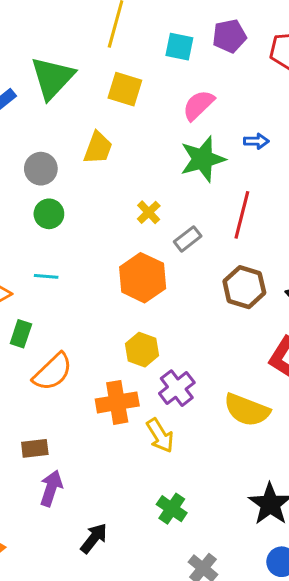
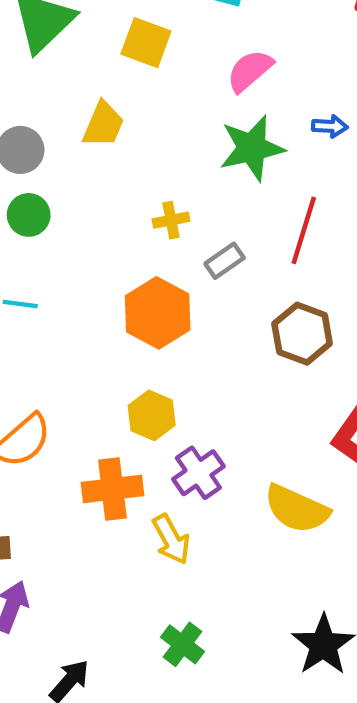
yellow cross: (149, 212) -> (171, 220), turned 30

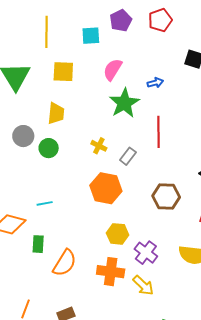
green circle: (29, 215) -> (49, 148), moved
yellow cross: (171, 220) -> (99, 146), turned -35
brown hexagon: (302, 334) -> (166, 197), moved
orange cross: (112, 489) -> (111, 272), turned 32

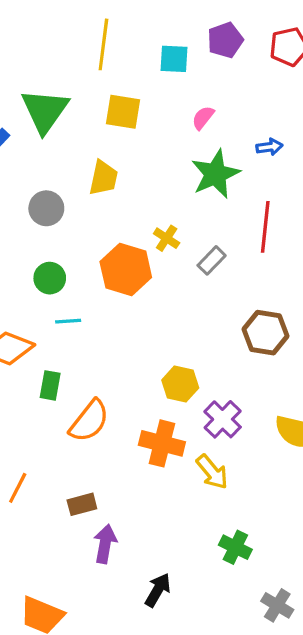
pink semicircle: (113, 70) -> (203, 118), size x0.7
green circle: (49, 148) -> (50, 278), moved
orange hexagon: (106, 188) -> (126, 269), moved

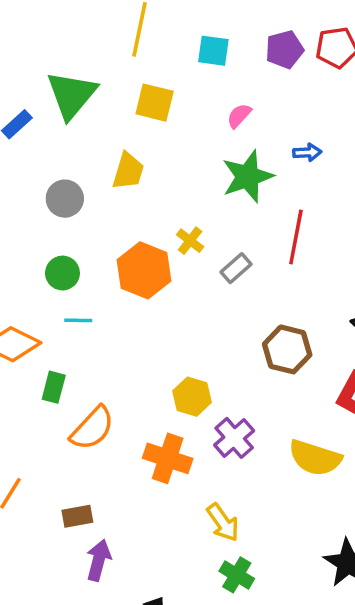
purple pentagon: (225, 40) -> (284, 49), moved
yellow arrow: (212, 472) -> (223, 523), moved

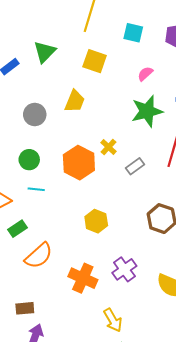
green triangle: (72, 95) -> (45, 52), size x0.7
green rectangle: (54, 387) -> (18, 229), turned 36
yellow hexagon: (192, 397) -> (96, 221), moved

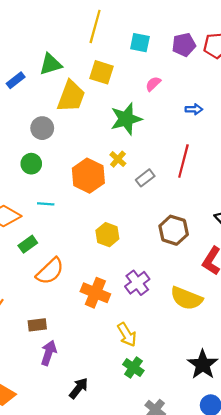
green triangle: (45, 52) -> (51, 64), turned 30
yellow trapezoid: (75, 101) -> (71, 96), moved, size x1.4
green star: (147, 111) -> (126, 119), moved
green circle: (29, 160) -> (31, 164), moved

